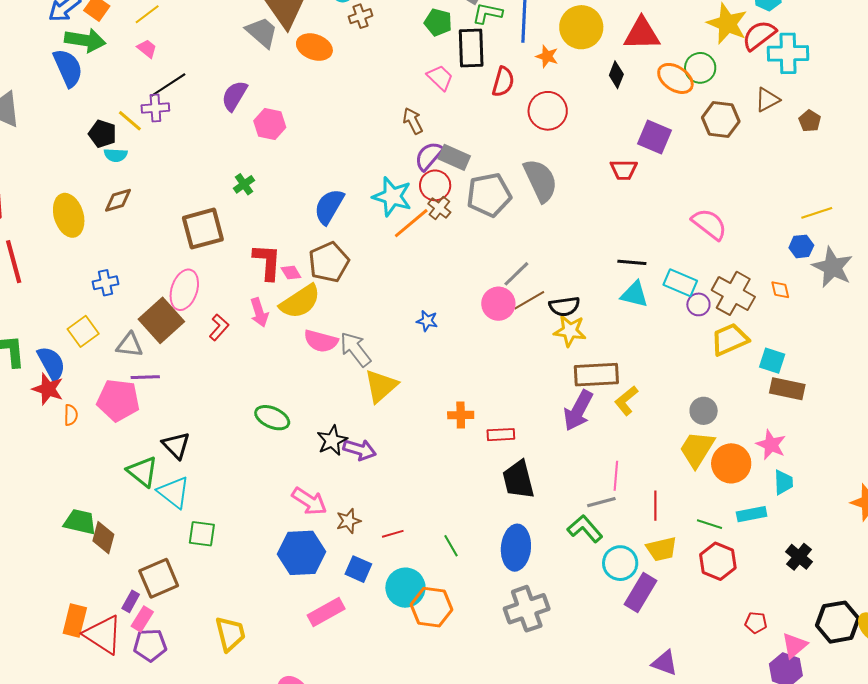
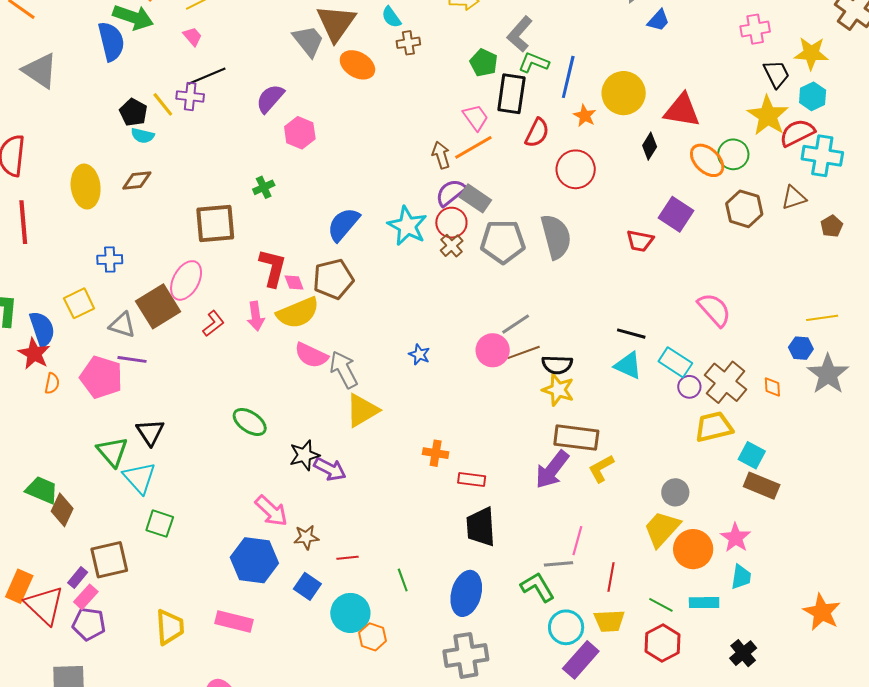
orange line: (411, 223) -> (473, 147), moved
orange hexagon: (431, 607) -> (373, 637), size x0.7
pink rectangle: (326, 612) -> (234, 622), moved, turned 33

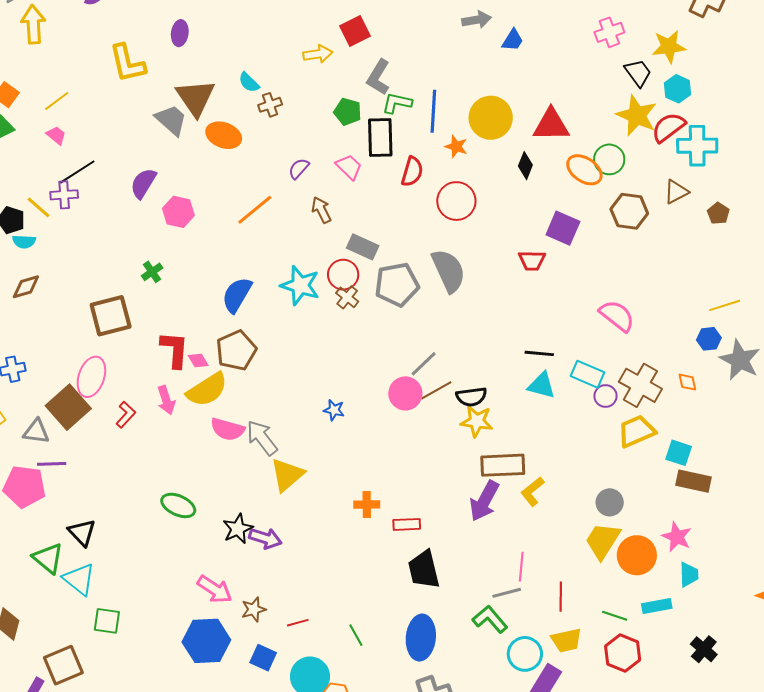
orange line: (473, 147) -> (255, 210), moved
purple semicircle: (451, 193) -> (299, 169), moved, size x0.7

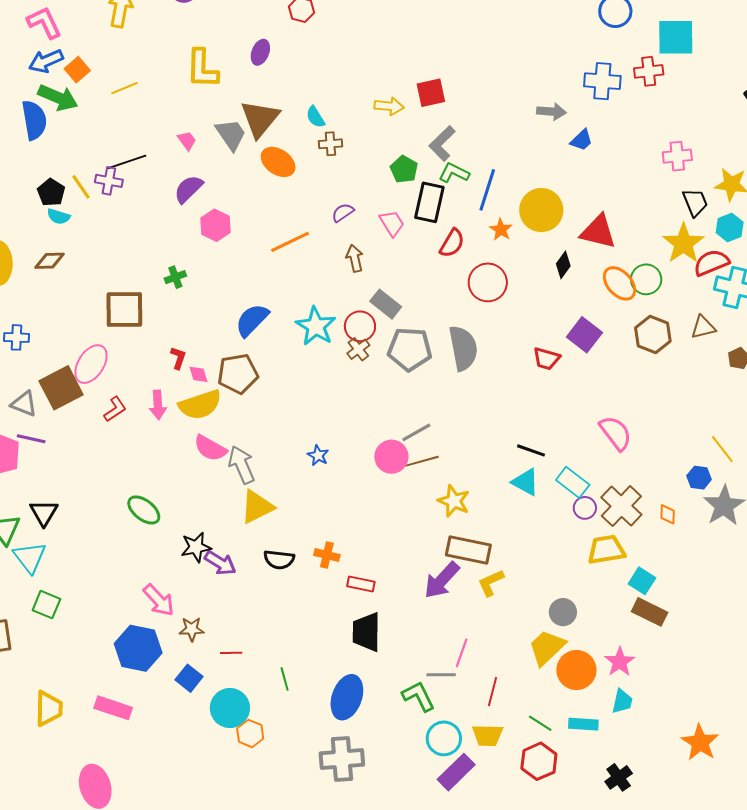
pink trapezoid: (56, 135) -> (187, 140), moved
yellow line: (725, 305) -> (722, 449), turned 56
red L-shape: (175, 350) -> (178, 358), size x0.6
black semicircle: (471, 397) -> (279, 560), moved

